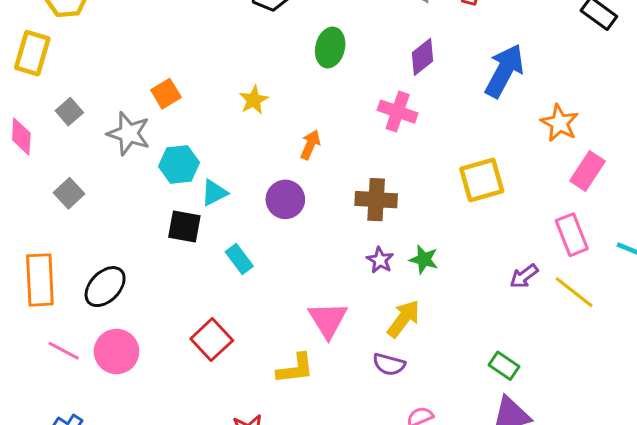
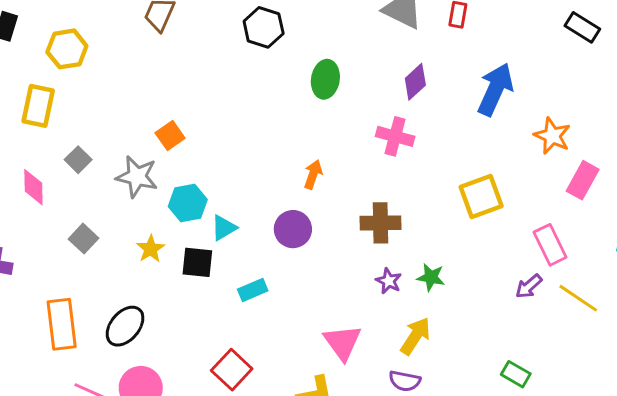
yellow star: (254, 100) -> (151, 249), moved
pink rectangle: (572, 235) -> (550, 245), moved
cyan rectangle: (239, 259) -> (253, 290), turned -72

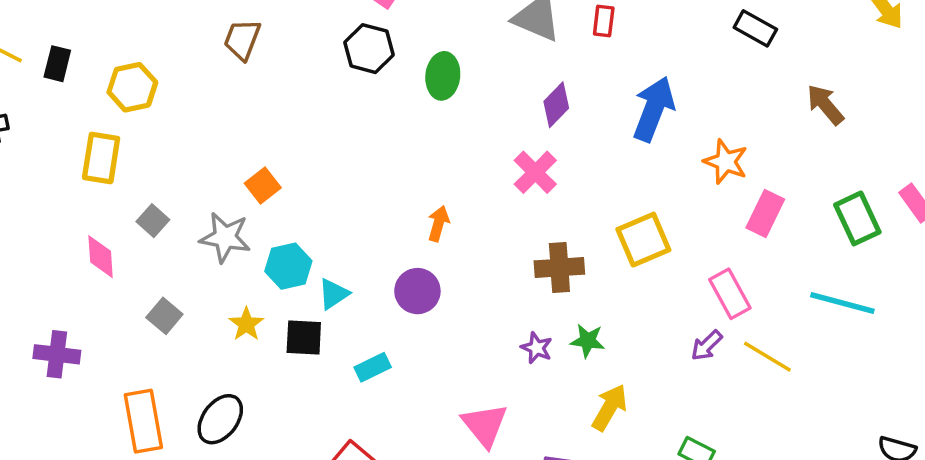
green ellipse: (325, 79) -> (443, 76), moved
pink cross: (395, 136) -> (535, 172), turned 33
brown cross: (381, 223) -> (559, 268), moved
yellow arrow: (415, 336) -> (610, 408), moved

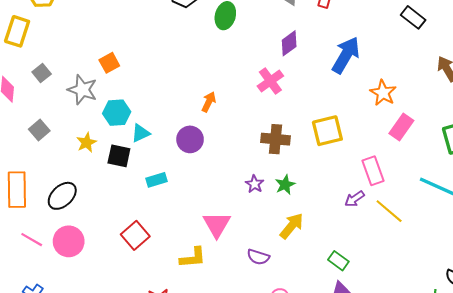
green star: (588, 341) -> (285, 185), turned 30

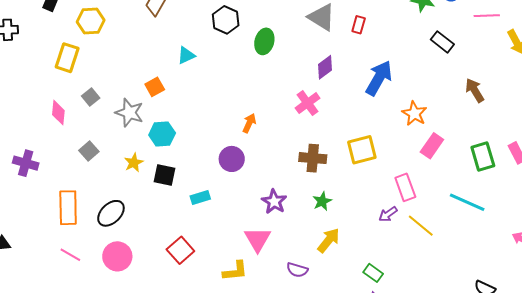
cyan triangle: (141, 133) -> (186, 55), moved
purple star: (255, 184) -> (274, 202), moved, size x1.4
pink line: (32, 240) -> (70, 255), moved

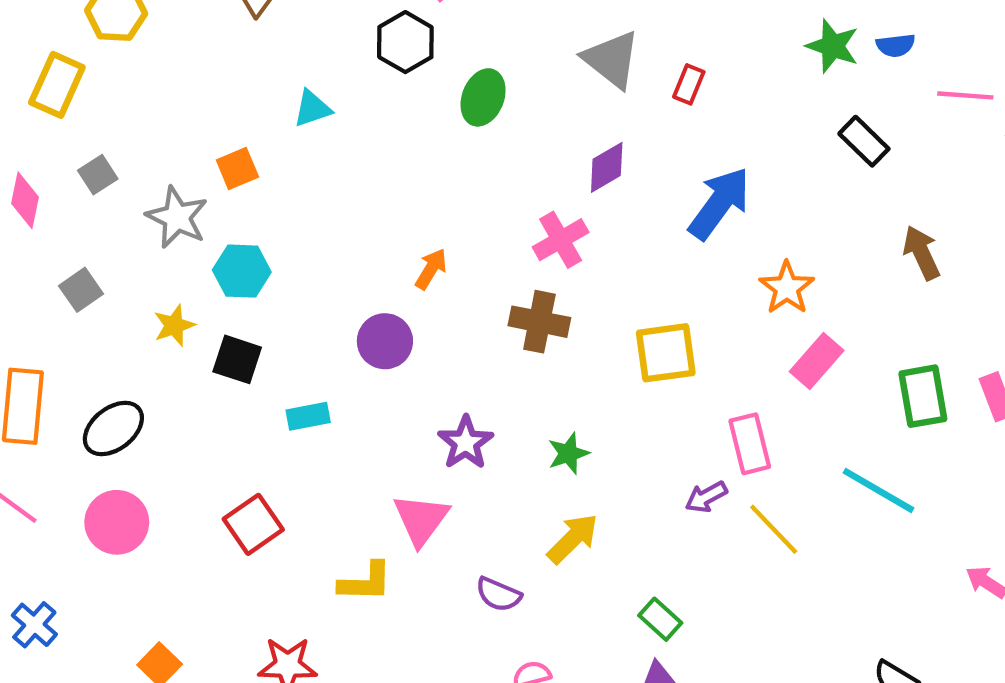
brown cross: (313, 158) -> (539, 322), moved

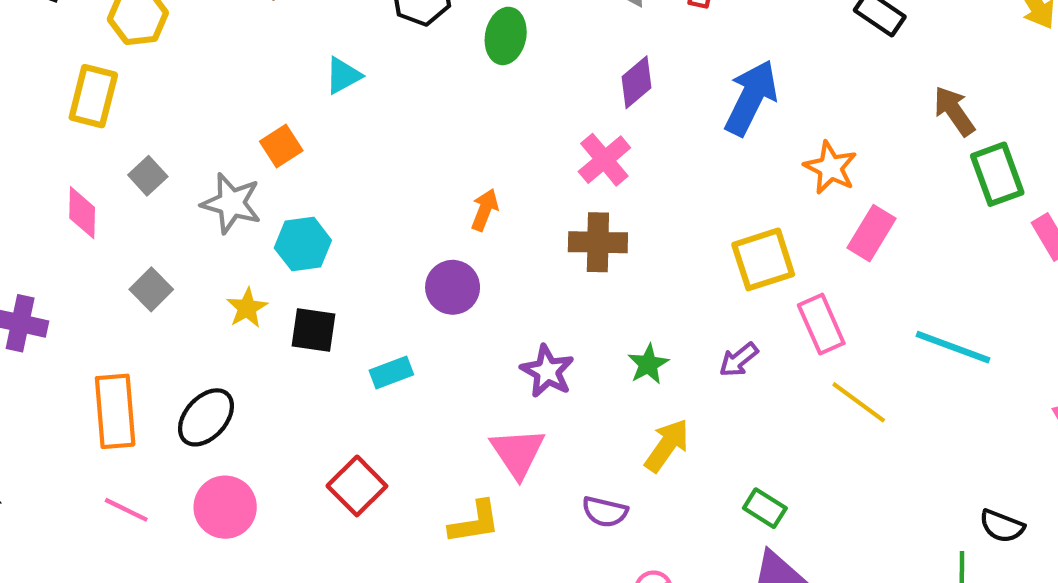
yellow square: (666, 353) -> (763, 259), moved
green rectangle: (923, 396) -> (997, 174), moved
purple arrow: (706, 497) -> (739, 360), moved

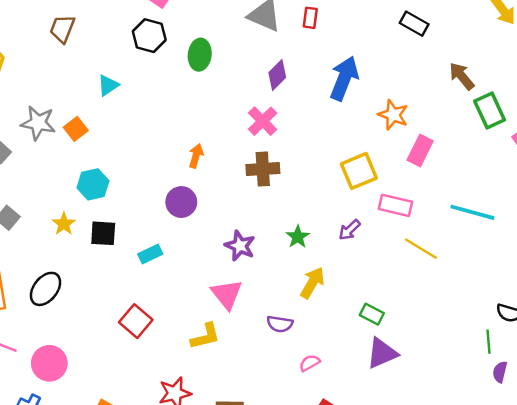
gray star: (231, 203) -> (38, 123), moved
pink rectangle: (821, 324) -> (395, 205), turned -48
pink circle: (225, 507) -> (49, 363), moved

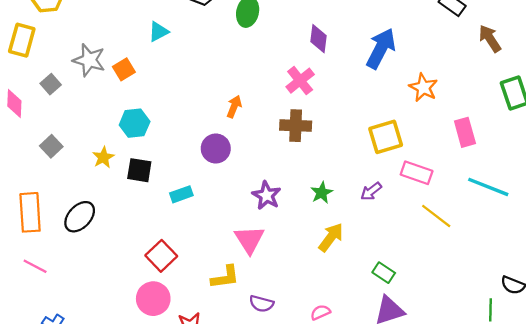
purple diamond: (277, 75) -> (319, 39), turned -44
brown arrow: (462, 76) -> (490, 38), moved
pink rectangle: (420, 151) -> (465, 132), moved, turned -48
purple semicircle: (280, 324) -> (261, 304), moved
pink circle: (49, 363) -> (153, 299), moved

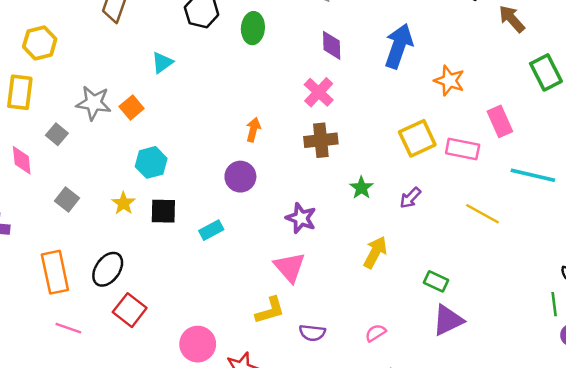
pink rectangle: (417, 173) -> (463, 149), moved
green star: (322, 193) -> (361, 188), moved
red square: (161, 256) -> (130, 310), moved

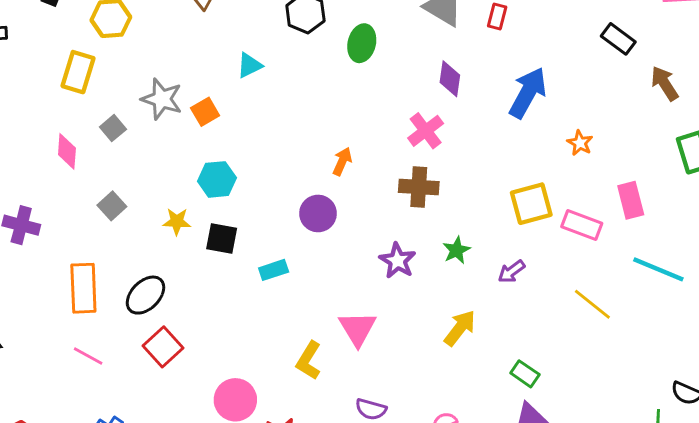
orange star: (449, 81) -> (580, 143), size x0.7
yellow star: (123, 203) -> (177, 221), turned 30
purple star: (301, 218) -> (398, 261), moved
yellow L-shape: (270, 310) -> (309, 361), moved, turned 128

